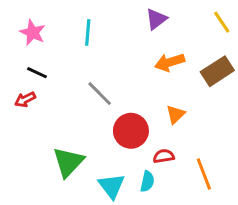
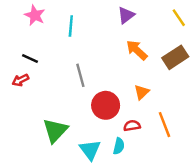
pink star: (33, 32) -> (35, 15), moved
orange arrow: (170, 62) -> (137, 50), turned 60
gray line: (100, 94) -> (80, 75), turned 30
orange line: (204, 174) -> (164, 125), moved

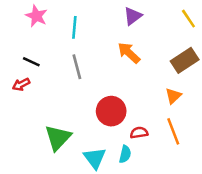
orange arrow: (137, 50) -> (129, 53), moved
gray line: (80, 75) -> (77, 67), moved
orange triangle: (142, 92) -> (173, 96), moved

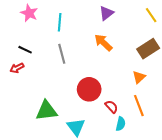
red semicircle: (139, 133) -> (111, 107), turned 56
green triangle: (58, 138) -> (46, 111), turned 40
cyan semicircle: (125, 154) -> (121, 124), moved

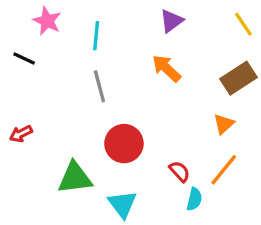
black line: (25, 50) -> (24, 59), moved
red arrow: (17, 68) -> (21, 134), moved
red circle: (89, 89) -> (124, 144), moved
orange line: (139, 106) -> (224, 170), turned 60

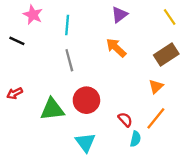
green triangle: (75, 178) -> (52, 109), moved

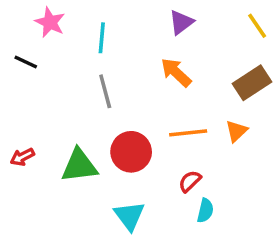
red arrow: (15, 93) -> (22, 157), moved
orange line: (156, 118) -> (188, 133), moved, turned 45
red semicircle: (125, 120) -> (190, 181), turned -91

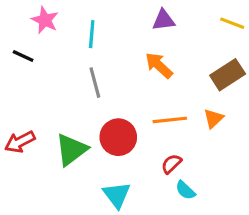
purple triangle: (181, 22) -> (164, 20), turned 30
yellow line: (257, 26) -> (232, 23), turned -35
red arrow: (22, 157) -> (20, 142), size x1.4
green triangle: (79, 166) -> (71, 150), turned -30
cyan semicircle: (205, 211) -> (185, 190), turned 120

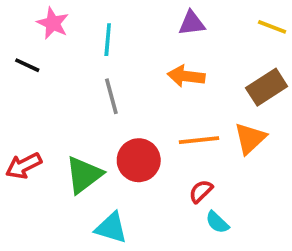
orange arrow: (159, 65) -> (186, 76), turned -36
orange triangle: (213, 118) -> (250, 138), size x1.4
cyan triangle: (117, 195) -> (111, 228), moved, turned -36

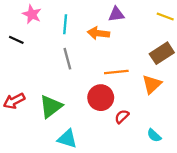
orange arrow: (186, 76) -> (98, 33), moved
orange line: (199, 140) -> (116, 72), moved
red circle: (139, 160) -> (101, 98), moved
cyan semicircle: (217, 222) -> (154, 135), moved

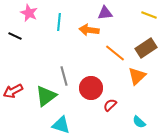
gray line: (67, 59) -> (64, 76), moved
orange line: (116, 72) -> (115, 53), moved, turned 45

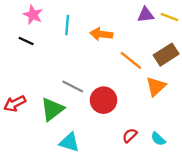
purple triangle: (105, 13) -> (146, 15), moved
black line: (15, 36) -> (26, 41), moved
gray line: (64, 76) -> (73, 86), turned -48
red semicircle: (110, 105) -> (130, 135), moved

